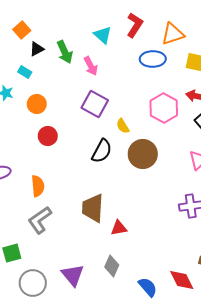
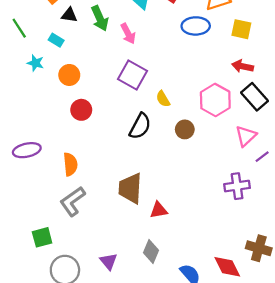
black triangle: (37, 49) -> (69, 15), turned 35
pink hexagon: (164, 108) -> (215, 100), moved
brown circle: (143, 154) -> (185, 129), size x0.6
purple triangle: (73, 275) -> (108, 261), size x0.7

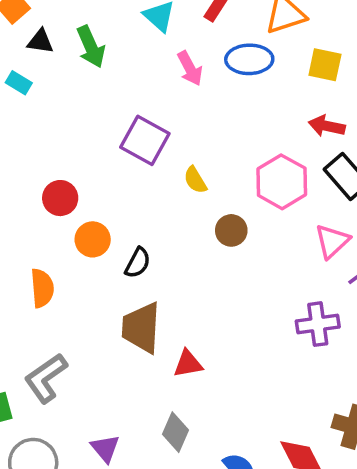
pink arrow: (128, 34) -> (190, 68), moved
orange circle: (69, 75) -> (93, 239), moved
black semicircle: (140, 126) -> (138, 263), moved, size x0.7
gray L-shape: (73, 201) -> (46, 378), moved

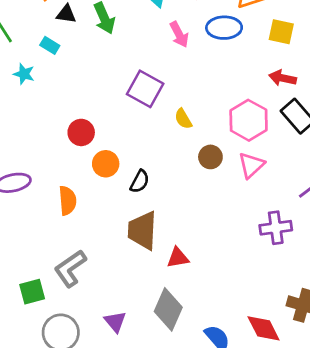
pink triangle: (332, 241) -> (251, 165), moved
gray diamond: (175, 432) -> (168, 309), size x1.4

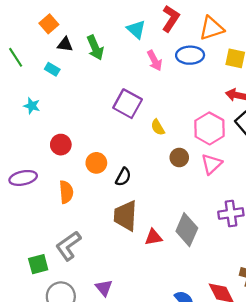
cyan star: (24, 74) -> (32, 106), moved
red circle: (81, 132) -> (61, 145), moved
gray diamond: (168, 309) -> (187, 230), moved

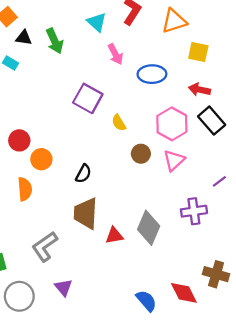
blue ellipse: (190, 55) -> (152, 74), moved
orange circle: (96, 163) -> (41, 159), moved
gray L-shape: (68, 246) -> (45, 247), moved

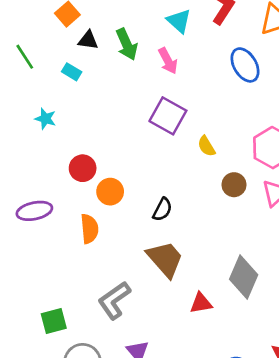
pink arrow: (115, 54) -> (168, 61), moved
blue ellipse: (152, 74) -> (245, 65), moved, turned 60
brown trapezoid: (86, 213) -> (165, 259), turned 136
red triangle: (114, 235) -> (201, 303), moved

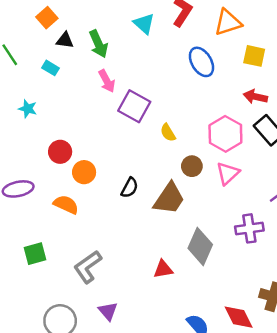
pink arrow: (168, 61) -> (107, 81), moved
orange semicircle: (89, 229) -> (66, 205), turned -60
brown trapezoid: (165, 259) -> (169, 199), moved, turned 75
green square: (54, 321) -> (35, 254), moved

